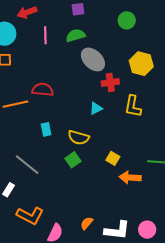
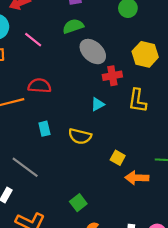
pink line: (45, 35) -> (33, 40), moved, turned -48
green square: (73, 160) -> (78, 203), moved

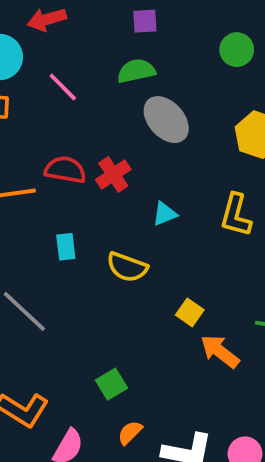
red cross: (112, 76) -> (113, 174), moved, turned -30
orange arrow: (137, 178) -> (220, 351), turned 30

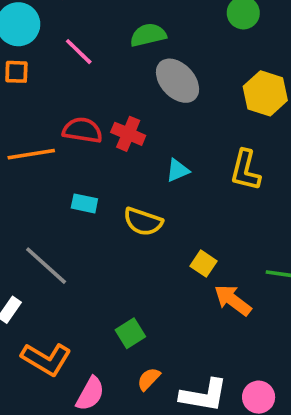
red cross: (113, 174) -> (128, 134), turned -32
cyan rectangle: (66, 247) -> (84, 203), turned -70

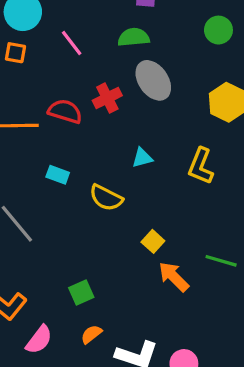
red cross: (128, 134) -> (107, 98), moved, turned 32

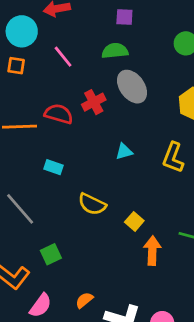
yellow semicircle: (106, 198) -> (92, 204), moved
orange arrow: (174, 277) -> (152, 251), turned 48
green square: (81, 292) -> (51, 254), moved

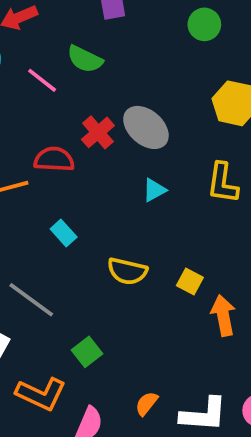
green semicircle: (115, 51) -> (85, 59), moved, turned -135
gray ellipse: (132, 87) -> (146, 127), moved
cyan rectangle: (53, 167) -> (64, 233), turned 42

